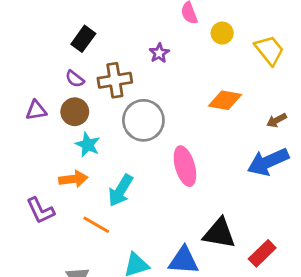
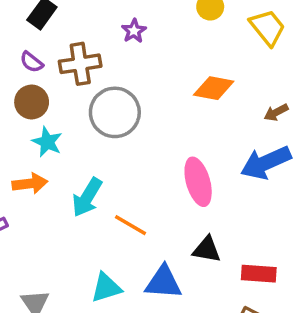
pink ellipse: (185, 166) -> (198, 182), moved
orange line: (96, 225) -> (130, 225), moved
black triangle: (219, 233) -> (207, 249), size x0.7
red rectangle: (262, 253) -> (259, 274), turned 48

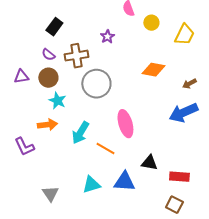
yellow trapezoid: (267, 27) -> (184, 35), turned 65
pink ellipse: (198, 182) -> (125, 124), moved

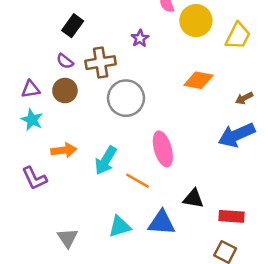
yellow circle: (151, 23) -> (196, 21), size x1.6
cyan star: (57, 101) -> (32, 120), moved

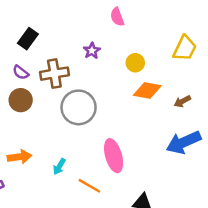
yellow circle: (196, 21) -> (135, 63), moved, size x0.6
brown arrow: (244, 98) -> (182, 101), moved
cyan arrow: (106, 160) -> (59, 167), size x0.6

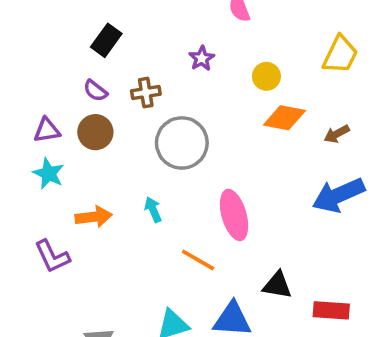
brown cross: (54, 74) -> (146, 93), size x0.7
cyan arrow: (59, 167) -> (153, 210), moved, turned 126

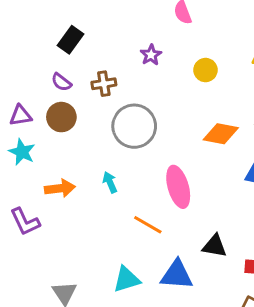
orange diamond: (284, 118) -> (221, 134), moved

